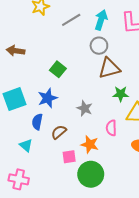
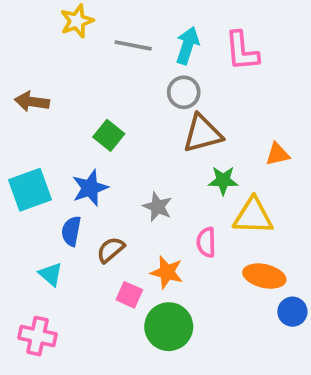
gray line: (71, 20) -> (133, 45), turned 42
pink square: (69, 157) -> (129, 295), turned 32

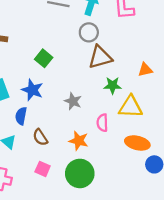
blue star: (90, 188) -> (32, 90), turned -30
brown semicircle: (111, 250) -> (40, 137), moved, turned -84
pink square: (129, 295) -> (43, 169), moved

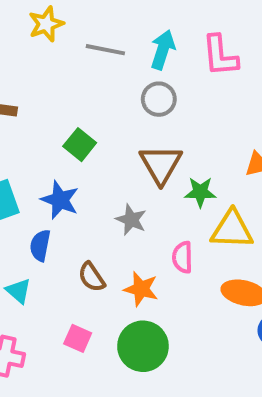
brown triangle: (100, 57) -> (161, 164), moved, turned -45
brown semicircle: (40, 137) -> (92, 277), moved

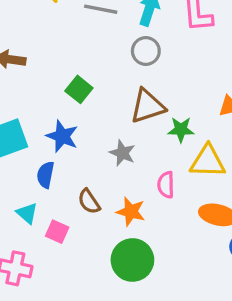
brown triangle: (161, 164) -> (147, 106), turned 42
pink square: (78, 338) -> (57, 232), moved

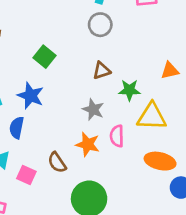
brown triangle: (147, 106) -> (102, 71), size x0.6
gray star: (122, 153) -> (93, 110), moved
brown semicircle: (89, 201) -> (57, 162), moved
orange star: (131, 212) -> (88, 144), moved

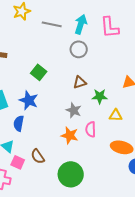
yellow triangle: (152, 117) -> (116, 115), size x0.6
brown semicircle: (57, 162) -> (38, 156), moved
pink square: (26, 175) -> (18, 162), moved

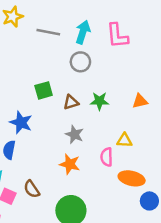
green square: (39, 72) -> (44, 90), moved, turned 35
brown triangle: (80, 82) -> (71, 102), moved
green star: (100, 96) -> (99, 101), moved
pink semicircle: (91, 129) -> (107, 157), moved

